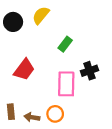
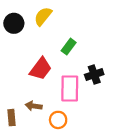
red trapezoid: (24, 70) -> (41, 69), moved
brown arrow: (32, 117) -> (34, 106), moved

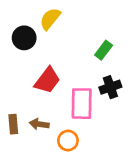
black circle: (14, 23) -> (24, 38), moved
green rectangle: (69, 47) -> (104, 50), moved
brown rectangle: (12, 118) -> (13, 124), moved

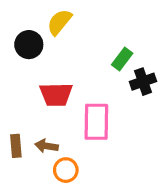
red trapezoid: (47, 80) -> (56, 94), turned 52
black cross: (110, 87) -> (143, 82), moved
orange circle: (68, 141) -> (66, 170), moved

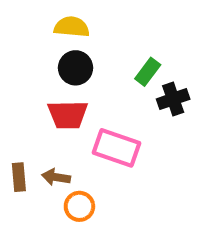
yellow semicircle: (59, 22) -> (72, 27), turned 56
black circle: (29, 45) -> (76, 68), moved
pink rectangle: (96, 122) -> (117, 148), turned -72

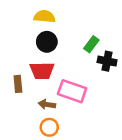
black cross: (173, 99) -> (107, 61), turned 30
brown rectangle: (19, 177) -> (18, 84), moved
brown arrow: (56, 177) -> (47, 104), moved

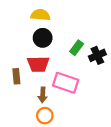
green rectangle: (91, 44) -> (77, 48), moved
black cross: (107, 61) -> (97, 55), turned -35
brown arrow: (47, 104) -> (43, 95), turned -96

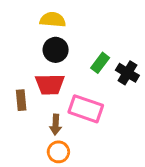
black cross: (97, 55) -> (127, 73), turned -35

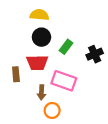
green rectangle: (100, 63) -> (66, 47), moved
black cross: (127, 73) -> (95, 54), turned 35
orange circle: (58, 152) -> (52, 110), moved

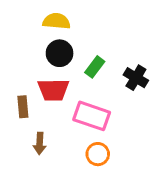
black cross: (95, 54) -> (136, 78), turned -35
brown arrow: (41, 92) -> (40, 143), moved
orange circle: (52, 110) -> (98, 154), moved

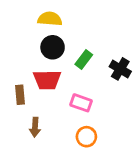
pink rectangle: (92, 116) -> (81, 103), size x0.7

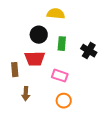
yellow semicircle: (50, 19) -> (56, 14), moved
green rectangle: (84, 59) -> (62, 44), turned -32

